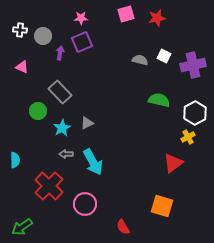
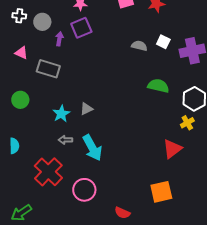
gray rectangle: (60, 92) -> (48, 69), moved, turned -30
green circle: (38, 111) -> (20, 100), moved
orange square: (162, 206) -> (161, 192), turned -30
red semicircle: (123, 227) -> (122, 213), turned -35

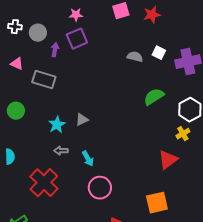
green semicircle: (158, 86) -> (154, 97), turned -45
cyan arrow: (92, 148) -> (88, 159), size x0.6
pink circle: (84, 190) -> (100, 188), moved

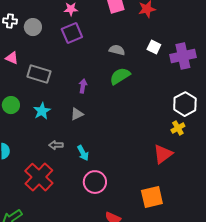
purple arrow: (55, 50) -> (83, 86), moved
gray semicircle: (135, 57) -> (117, 50), moved
green semicircle: (154, 97) -> (120, 76), moved
cyan star: (57, 125) -> (42, 111), moved

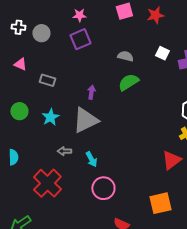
gray rectangle: (39, 74) -> (47, 80), size x0.7
gray triangle: (77, 114) -> (85, 120), size x2.0

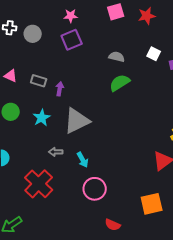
pink triangle: (20, 64) -> (11, 76), moved
purple arrow: (91, 92) -> (60, 89), moved

